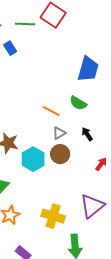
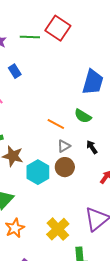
blue rectangle: (10, 48) -> (15, 71), moved
yellow cross: (53, 216) -> (58, 229), turned 30

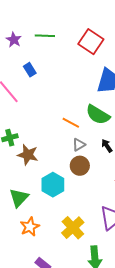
red square: (58, 28) -> (91, 42), moved
green semicircle: (83, 116) -> (98, 115), size x1.4
cyan hexagon: (38, 172) -> (53, 185), moved

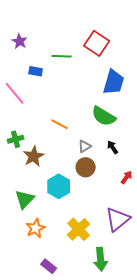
green line: (45, 36) -> (62, 56), moved
blue rectangle: (30, 70) -> (36, 71), turned -48
orange line: (71, 123) -> (60, 124), moved
brown star: (28, 155) -> (34, 156), turned 30

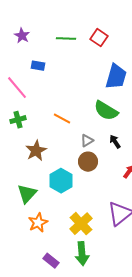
red square: (97, 43) -> (99, 38), size x0.7
green line: (62, 56) -> (66, 39), moved
green cross: (16, 139) -> (18, 120), moved
green arrow: (101, 259) -> (82, 254), moved

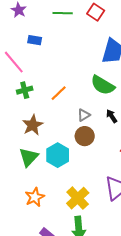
orange line: (62, 119) -> (59, 93), turned -72
green cross: (18, 120) -> (25, 90), moved
green triangle: (27, 194) -> (29, 157), moved

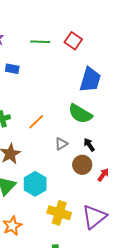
brown circle: (85, 136) -> (82, 165), moved
yellow cross: (78, 198) -> (59, 213), moved, turned -30

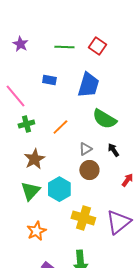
blue rectangle: (12, 69) -> (49, 80), moved
blue trapezoid: (90, 80) -> (88, 85), moved
brown circle: (82, 165) -> (89, 170), moved

